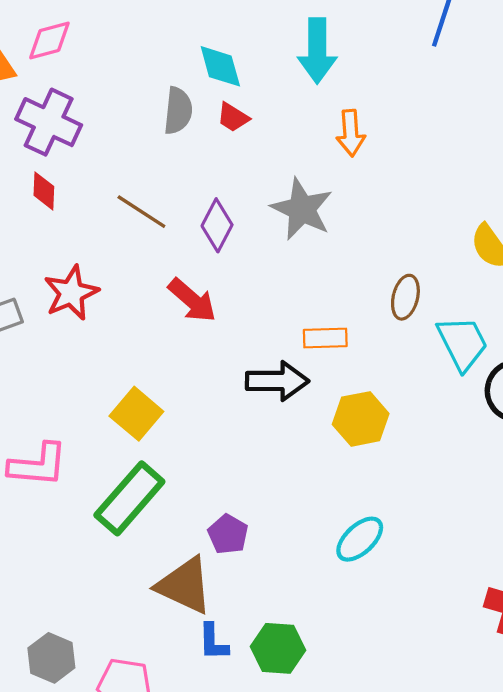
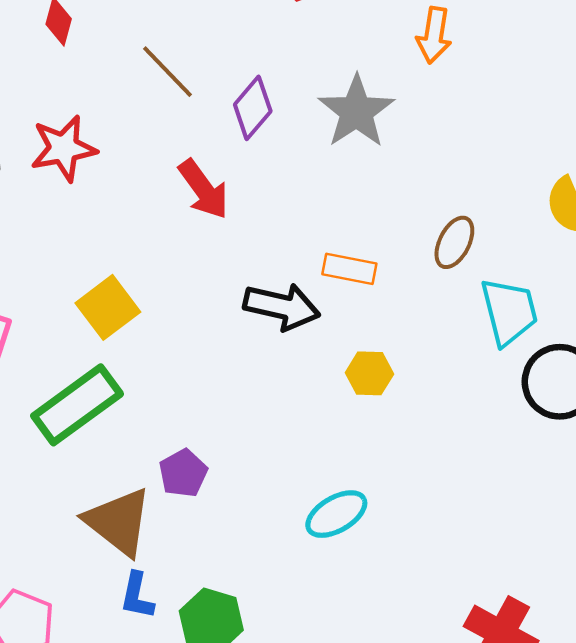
yellow hexagon: (361, 419) -> (369, 373), size x0.7

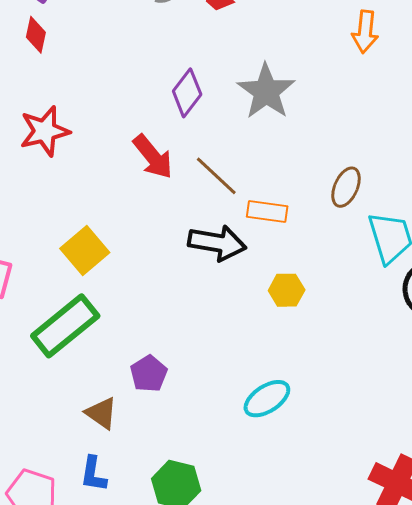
orange arrow: (434, 35) -> (365, 32), moved
brown line: (168, 72) -> (216, 176), moved
brown triangle: (118, 522) -> (101, 413), size x0.6
blue L-shape: (137, 596) -> (93, 474), moved

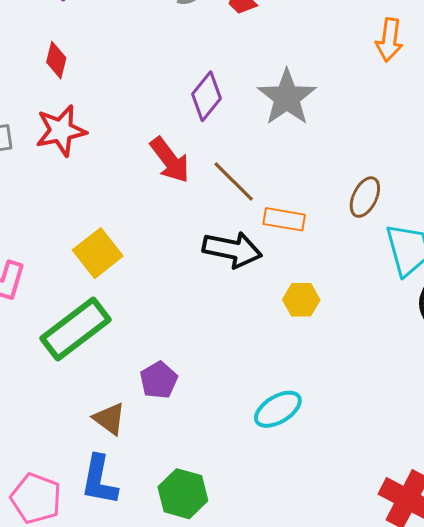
red diamond: (36, 35) -> (56, 60), moved
blue L-shape: (93, 474) -> (99, 480), size x1.4

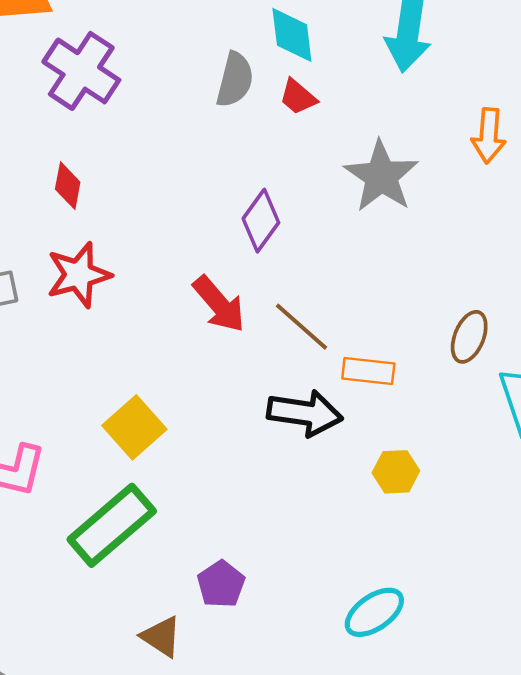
gray star: (287, 97) -> (381, 176), moved

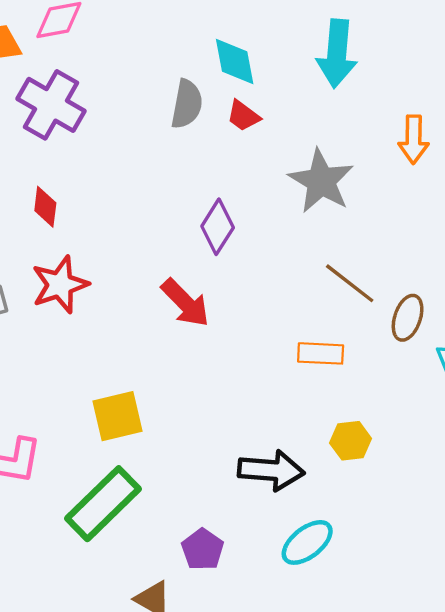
brown line: (301, 327) -> (350, 283), moved
black arrow: (305, 413) -> (271, 470), moved
yellow square: (134, 427) -> (117, 416), turned 32
cyan ellipse: (374, 612) -> (307, 542), moved

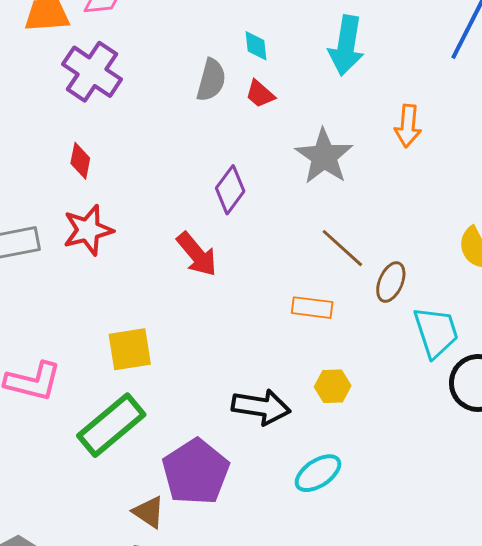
cyan diamond: (235, 62) -> (256, 46), size x0.7
cyan ellipse: (307, 542) -> (318, 473), moved
purple pentagon: (203, 549) -> (196, 472), size x1.8

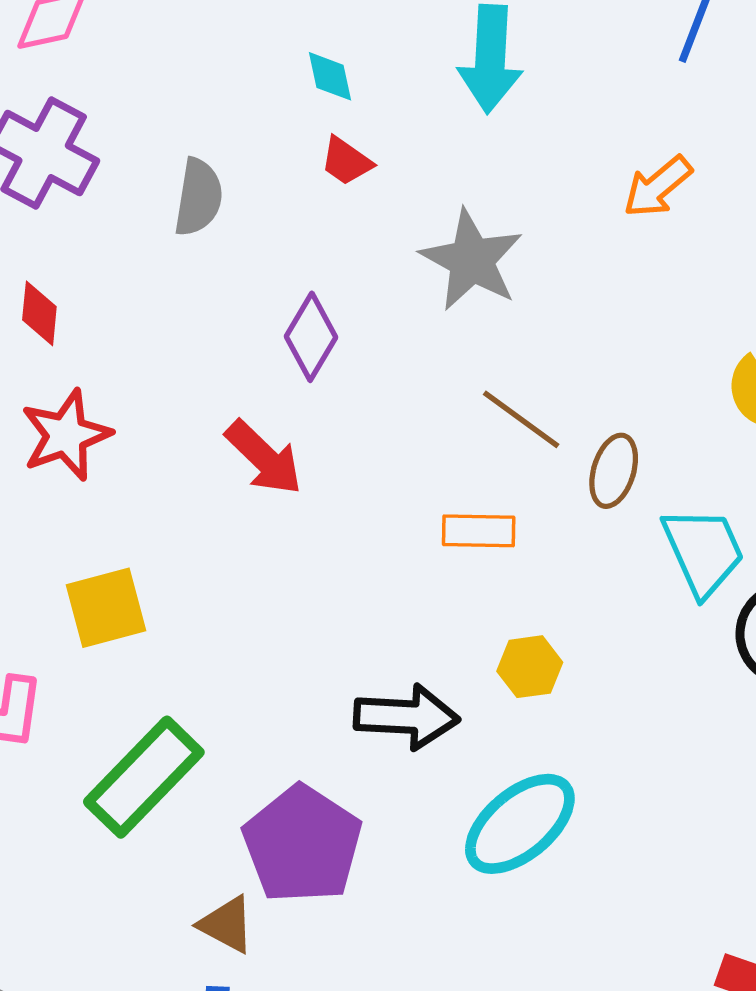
gray semicircle: (211, 80) -> (198, 197), moved
orange arrow: (408, 126) -> (658, 187), moved, turned 51
yellow square: (130, 349) -> (106, 608), moved
cyan ellipse: (318, 473) -> (520, 824), size x1.4

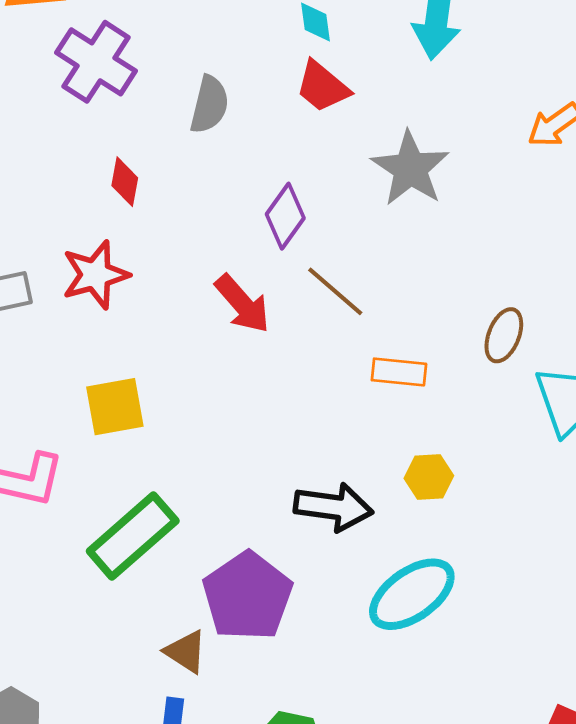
red trapezoid: (346, 161) -> (322, 87), size x1.4
red diamond: (39, 313) -> (125, 182), moved
brown line: (521, 419) -> (335, 291), moved

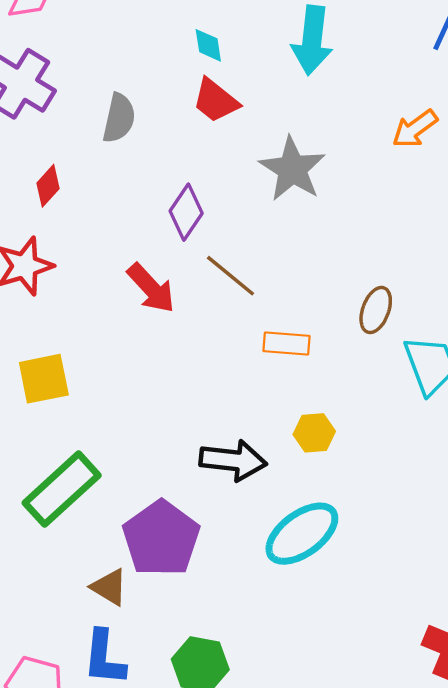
red diamond: (125, 182) -> (48, 186), turned 33

